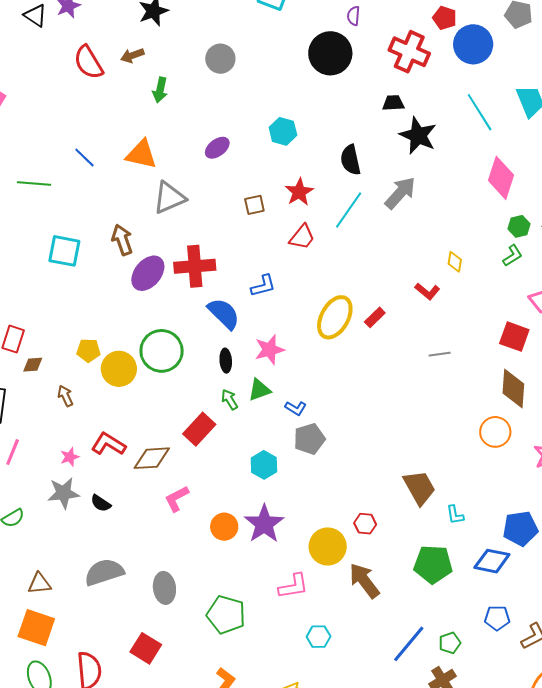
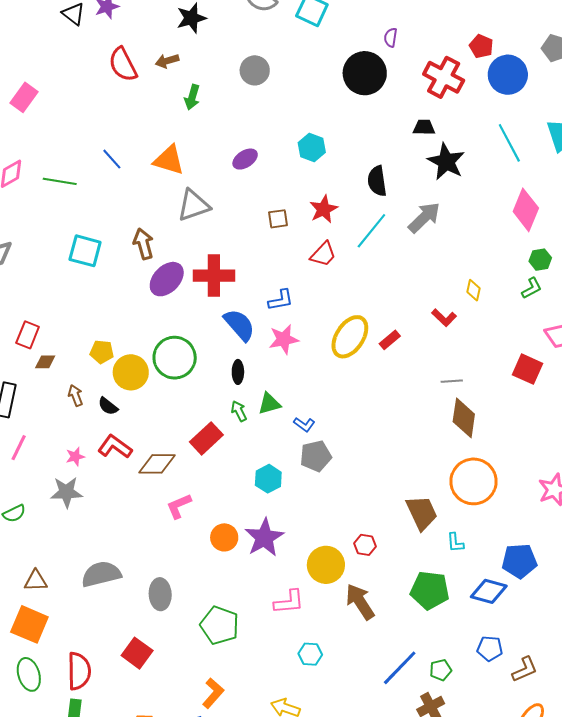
pink star: (270, 350) -> (284, 339), moved
brown diamond: (513, 389) -> (464, 418), moved
orange circle: (495, 432) -> (473, 481), moved, size x1.5
black semicircle: (101, 503) -> (108, 406), moved

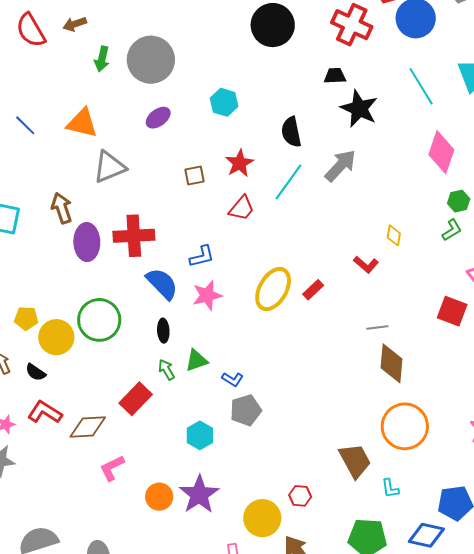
gray circle: (255, 70) -> (151, 60), moved, size x1.6
purple ellipse: (167, 279) -> (87, 242), turned -42

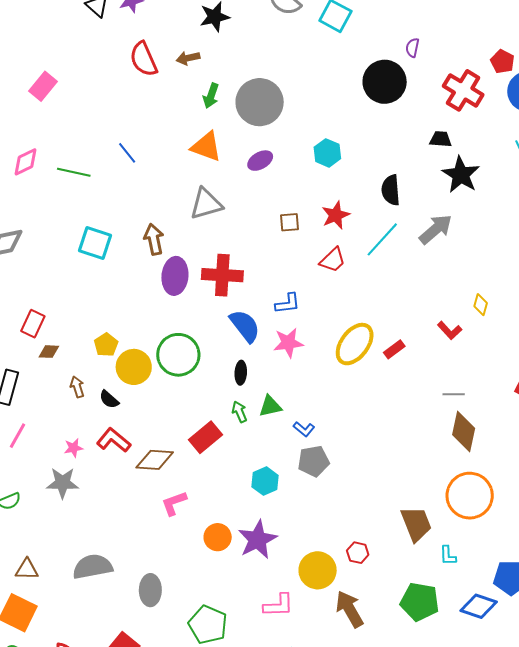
orange triangle: (82, 123) -> (206, 147), moved
yellow pentagon: (26, 318) -> (106, 345), turned 30

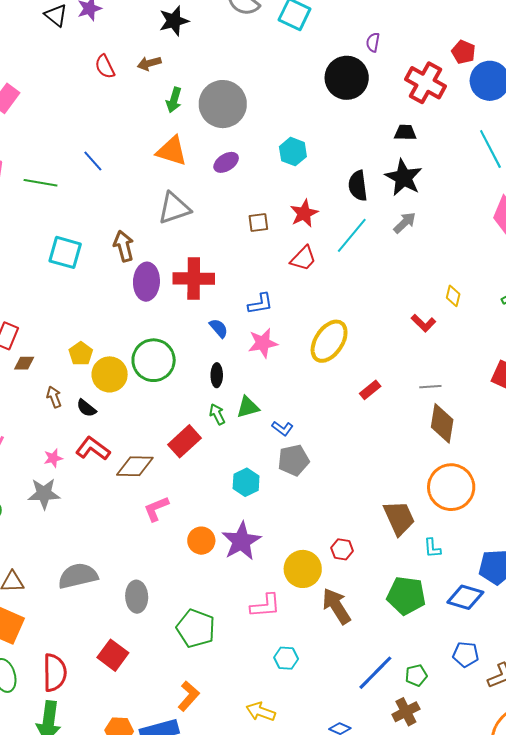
red semicircle: (144, 59) -> (105, 67), size x0.7
black star: (461, 175) -> (403, 178), moved
gray arrow: (436, 229) -> (405, 223), size x0.7
blue semicircle: (245, 326) -> (219, 328), size x0.6
red rectangle: (394, 349) -> (370, 390), moved

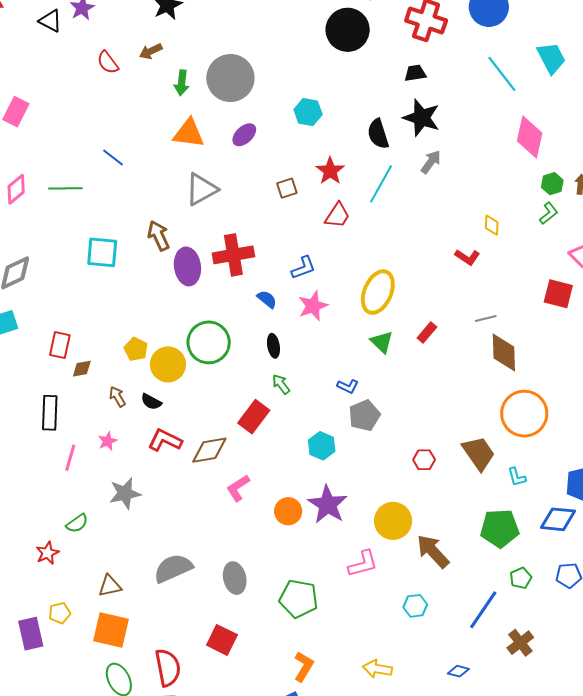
green triangle: (248, 407) -> (382, 342), moved, turned -50
pink star: (53, 458) -> (108, 441), moved
red hexagon: (342, 549) -> (424, 460), moved
cyan hexagon: (286, 658) -> (415, 606), moved
green pentagon: (416, 675) -> (521, 578), moved

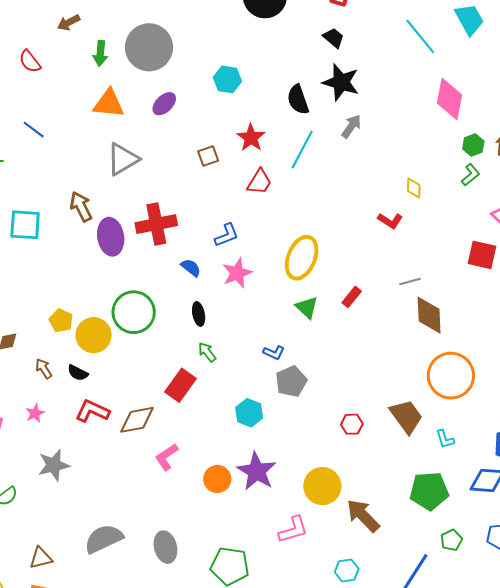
red semicircle: (108, 62) -> (30, 61), moved
black trapezoid: (415, 73) -> (334, 38), turned 50

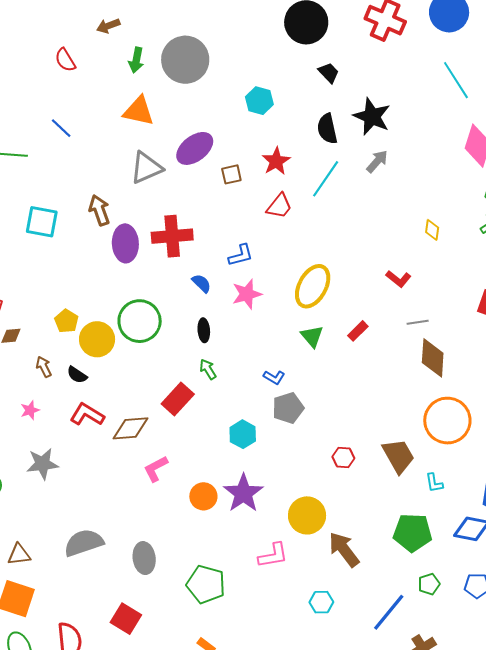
black trapezoid: (334, 38) -> (329, 73), moved
purple ellipse: (164, 104) -> (195, 148), moved, size x1.5
red L-shape: (390, 221) -> (398, 279), moved

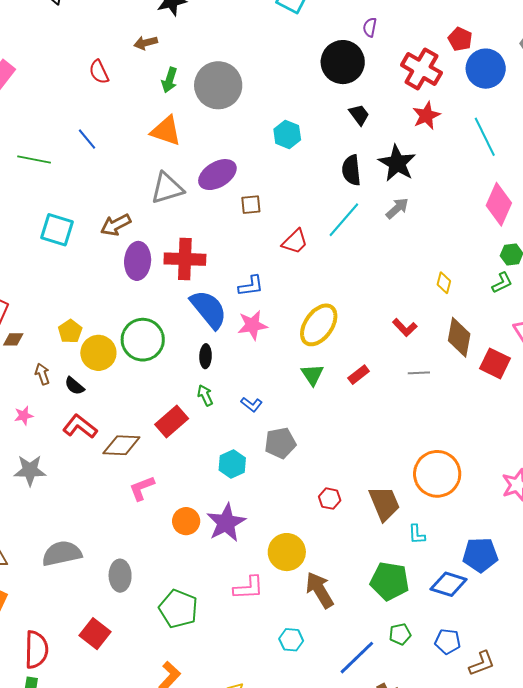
red star: (276, 161) -> (426, 116), moved
brown arrow: (99, 210) -> (116, 225), turned -104
blue semicircle: (201, 283) -> (209, 309), size x2.0
brown diamond: (433, 358) -> (459, 337), moved
blue L-shape: (274, 377) -> (252, 404), moved

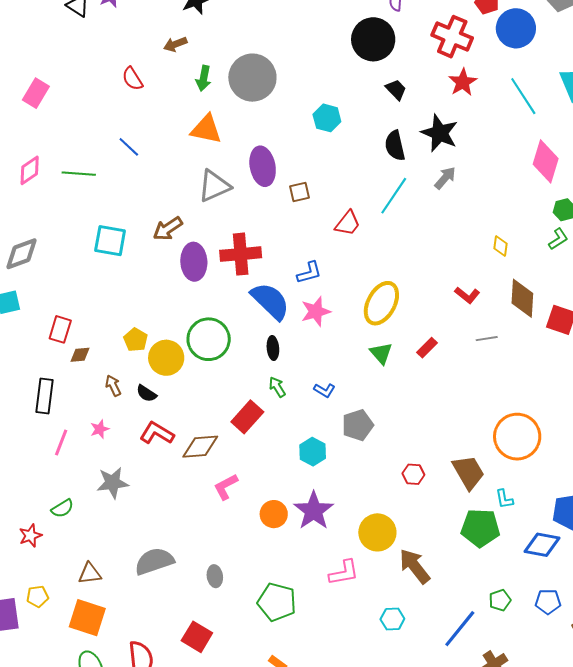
purple ellipse: (217, 175) -> (263, 166), turned -63
gray ellipse: (120, 576) -> (215, 576), size x0.7
green pentagon: (390, 581) -> (480, 528), moved

